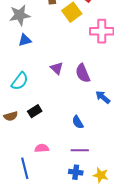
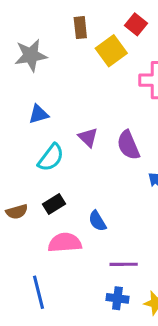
blue triangle: (25, 40) -> (39, 114), moved
cyan semicircle: (20, 81) -> (51, 158), moved
blue semicircle: (78, 122) -> (97, 221), moved
pink semicircle: (42, 148) -> (65, 243), moved, size x1.5

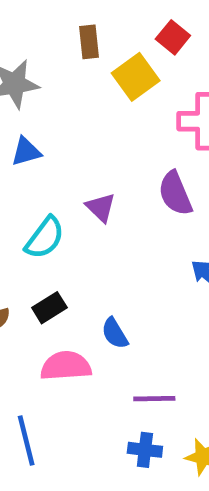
blue triangle: (39, 114) -> (26, 152), moved
purple semicircle: (128, 145) -> (175, 193), moved

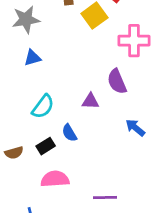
purple triangle: (101, 207) -> (90, 101), moved, turned -42
blue semicircle: (115, 333) -> (69, 133), moved

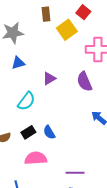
purple triangle: (90, 101) -> (49, 78), moved, turned -32
blue semicircle: (69, 133) -> (49, 132), moved

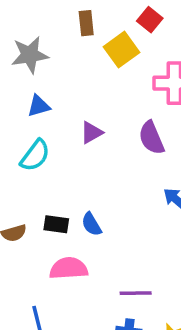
cyan semicircle: (26, 101) -> (35, 155), moved
black rectangle: (28, 132) -> (56, 224), turned 40

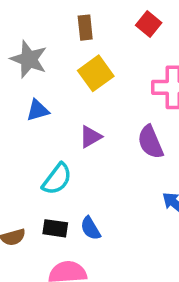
yellow square: (122, 50) -> (96, 73), moved
gray star: (30, 55) -> (29, 59), turned 30
cyan semicircle: (35, 155) -> (57, 179), moved

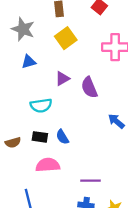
purple semicircle: (150, 142) -> (89, 87), moved
cyan semicircle: (57, 179) -> (41, 105), turned 45

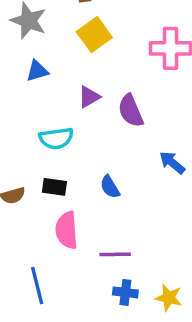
blue semicircle: (62, 137) -> (110, 187), moved
pink semicircle: (48, 165) -> (67, 230), turned -90
purple line: (90, 181) -> (115, 254), moved

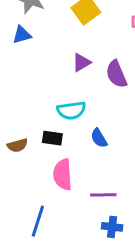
blue triangle: (37, 71) -> (22, 35), moved
cyan semicircle: (56, 138) -> (71, 110), moved
blue line: (37, 286) -> (38, 221), turned 32

